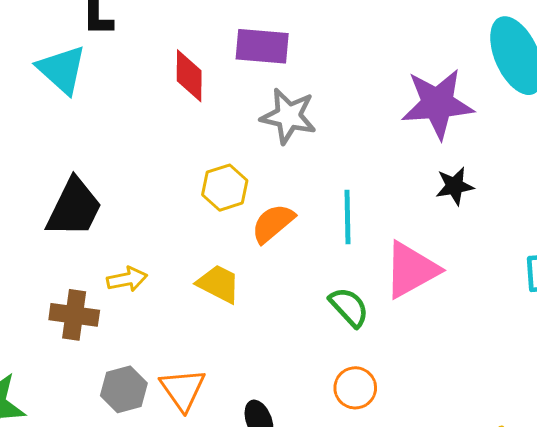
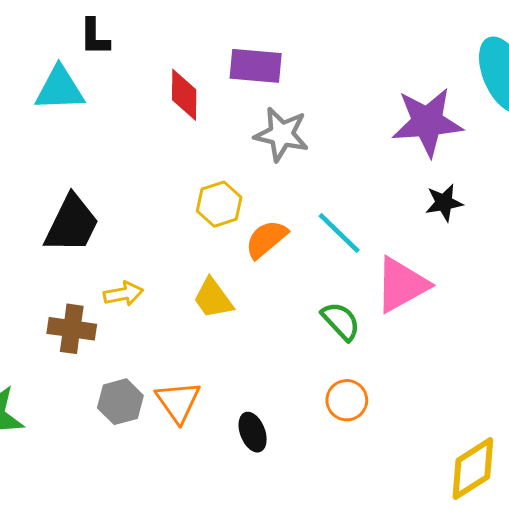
cyan triangle: (62, 70) -> (60, 89), turned -44
cyan line: (347, 217) -> (339, 233), turned -45
yellow trapezoid: (219, 284) -> (213, 298), turned -153

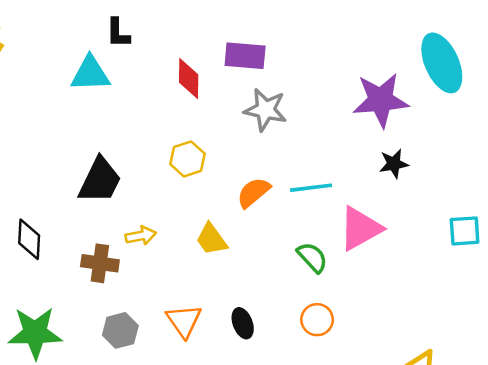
yellow hexagon: (219, 204) -> (187, 159), moved
cyan line: (339, 233) -> (311, 188), turned -51
gray hexagon: (120, 402) -> (120, 330), moved
black ellipse: (253, 432) -> (243, 323), moved

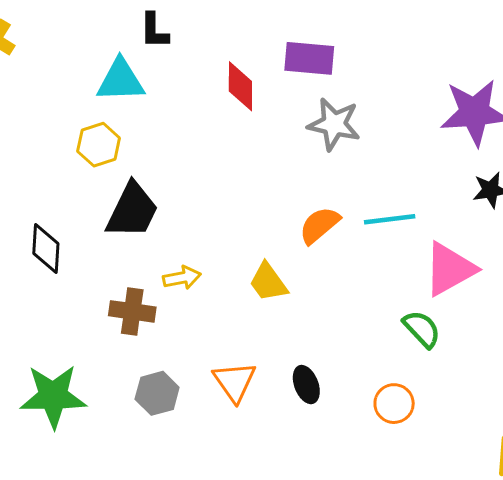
yellow hexagon: (187, 159) -> (99, 145), moved
black diamond: (29, 239) -> (46, 249), moved
green semicircle: (312, 257) -> (422, 329), moved
orange circle: (317, 320) -> (394, 404), moved

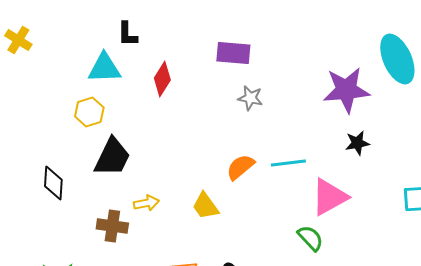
red diamond: (240, 86) -> (162, 79), moved, turned 32
gray star: (334, 124) -> (250, 98), size x0.7

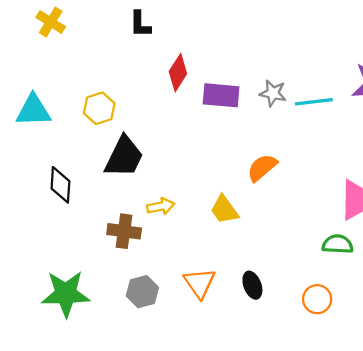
yellow cross: (18, 40) -> (51, 22), moved
purple rectangle: (233, 53) -> (221, 95), moved
cyan triangle: (104, 68) -> (33, 110), moved
cyan line: (288, 163) -> (314, 102), moved
green semicircle: (310, 238) -> (338, 244), turned -44

